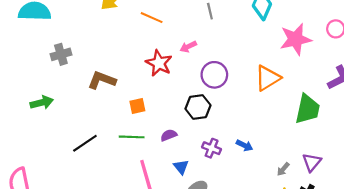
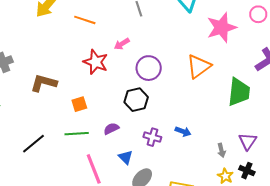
gray arrow: (283, 169) -> (221, 150), turned -48

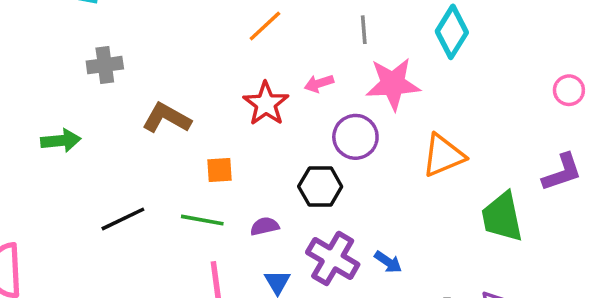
orange line: (85, 20) -> (265, 26), turned -75
pink star: (222, 28) -> (393, 84), moved
green trapezoid: (239, 92) -> (502, 217), turned 148
purple cross: (152, 137) -> (333, 258), size x1.6

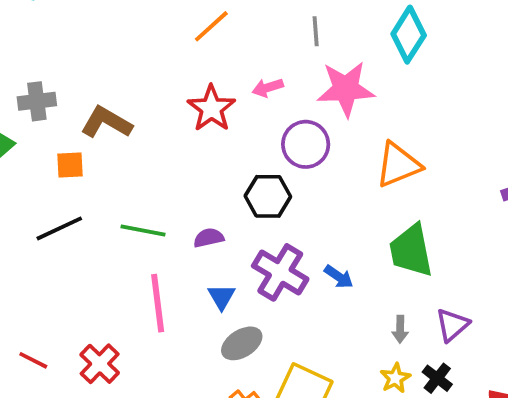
gray cross: (105, 65) -> (37, 101), moved
orange square: (219, 170) -> (70, 165), moved
green trapezoid: (502, 217) -> (411, 251), moved

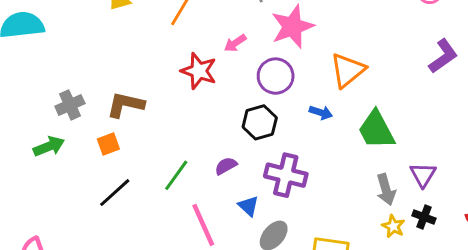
green line: (143, 231) -> (176, 175), turned -48
blue arrow: (339, 277) -> (321, 112), moved
gray arrow: (400, 329) -> (386, 190), size x1.5

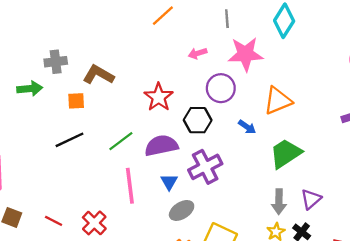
red star: (199, 71) -> (159, 97), moved
green trapezoid: (376, 130) -> (286, 153), turned 68
purple semicircle: (226, 166) -> (161, 146), size x1.8
purple cross: (286, 175) -> (205, 167), turned 32

